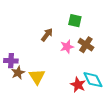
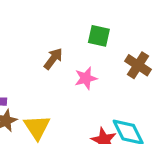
brown cross: (86, 45) -> (138, 65), moved

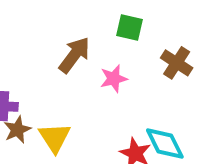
brown arrow: (53, 59) -> (74, 55), size x1.4

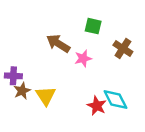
brown arrow: (74, 55) -> (58, 43), turned -95

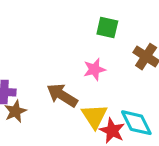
brown arrow: (58, 43) -> (62, 95), moved
yellow triangle: (46, 96) -> (94, 116), moved

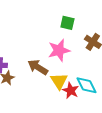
pink star: (94, 69) -> (59, 50), size x1.5

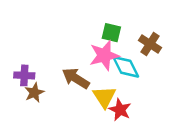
green square: (67, 23) -> (111, 33), moved
cyan diamond: (86, 85) -> (126, 67), moved

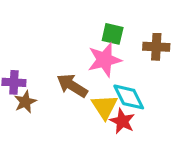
brown cross: (150, 44) -> (156, 47), turned -30
cyan diamond: (126, 67) -> (129, 97), moved

